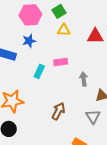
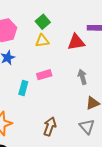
green square: (59, 11) -> (43, 22), moved
gray arrow: (84, 79) -> (82, 77), moved

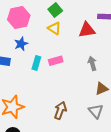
yellow triangle: (42, 41) -> (54, 28), turned 40
cyan rectangle: (23, 88) -> (36, 63), moved

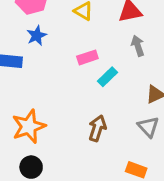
cyan rectangle: (36, 63) -> (108, 77), moved, turned 32
gray arrow: (92, 63) -> (138, 46), moved

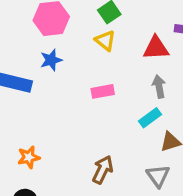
cyan rectangle: (108, 77) -> (150, 118), moved
orange star: (29, 126) -> (29, 157), size x0.6

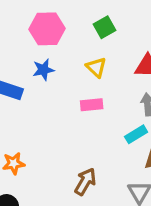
yellow triangle: (105, 41) -> (96, 67), moved

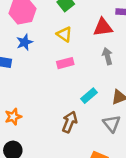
cyan rectangle: (136, 134) -> (89, 96), moved

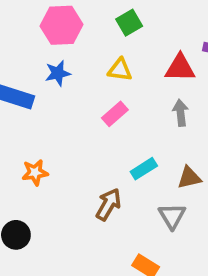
yellow triangle: (64, 34) -> (120, 70), turned -35
pink rectangle: (65, 63) -> (115, 114), turned -35
orange star: (13, 117) -> (35, 172), moved

